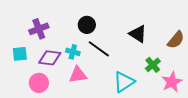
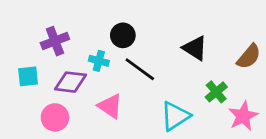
cyan cross: (73, 52) -> (99, 61), moved
pink triangle: (78, 75) -> (110, 106), turned 42

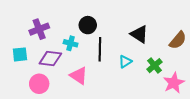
black line: (140, 69) -> (100, 49), turned 55
cyan triangle: (175, 116) -> (125, 62), moved, size x0.6

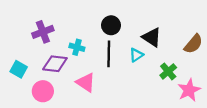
black circle: (88, 25) -> (111, 25), moved
cyan square: (20, 54) -> (19, 69), moved, turned 35
cyan triangle: (125, 62) -> (136, 55), moved

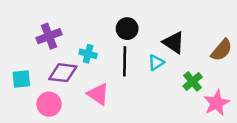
cyan square: (19, 69) -> (21, 79), turned -35

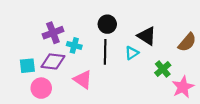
purple cross: (49, 36) -> (53, 33), moved
cyan square: (21, 79) -> (27, 66), moved

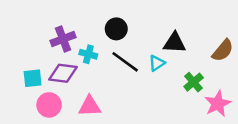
black circle: (107, 24) -> (116, 29), moved
black triangle: (147, 36) -> (175, 43), turned -30
black line: (105, 52) -> (125, 62), turned -55
pink triangle: (83, 80) -> (90, 106), moved, turned -36

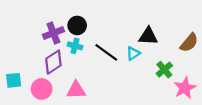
black circle: (116, 29) -> (77, 25), moved
purple diamond: (63, 73) -> (53, 62), turned -40
cyan square: (33, 78) -> (14, 80), moved

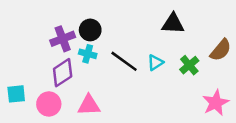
black triangle: (148, 36) -> (173, 24), moved
green cross: (164, 70) -> (189, 65), moved

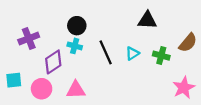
purple cross: (63, 39) -> (29, 38), moved
black line: (124, 61) -> (106, 52), turned 30
green cross: (189, 65) -> (161, 56), turned -35

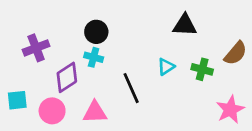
black line: (106, 52) -> (131, 88), moved

